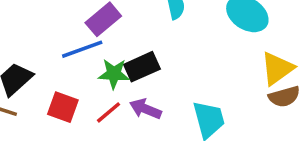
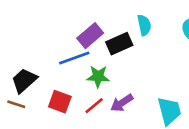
black rectangle: (142, 67) -> (119, 44), moved
purple arrow: (145, 109) -> (122, 103), turned -55

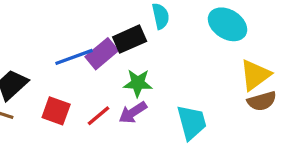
purple rectangle: (90, 36) -> (102, 54), moved
green star: (98, 77) -> (138, 83), moved

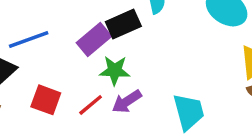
blue line: (74, 57) -> (29, 40), moved
green star: (138, 83) -> (115, 71), moved

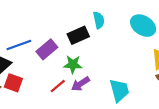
purple rectangle: (94, 40) -> (47, 49), moved
red square: (46, 100) -> (13, 83), moved

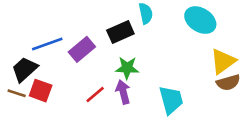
green star: (73, 64) -> (127, 68), moved
purple arrow: (80, 84) -> (123, 92), turned 108

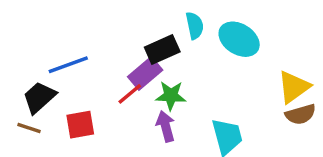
cyan ellipse: (200, 20) -> (239, 39), moved
purple rectangle: (82, 49) -> (145, 73), moved
red square: (41, 91) -> (80, 125), moved, turned -30
red line: (95, 95) -> (130, 94), moved

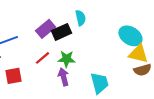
cyan ellipse: (239, 39) -> (130, 36), moved
purple rectangle: (145, 73) -> (45, 29), moved
yellow triangle: (294, 87) -> (138, 54), turned 50

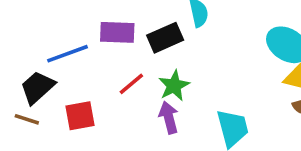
purple rectangle: (45, 29) -> (117, 32), moved, turned 42
green star: (66, 59) -> (174, 86), turned -30

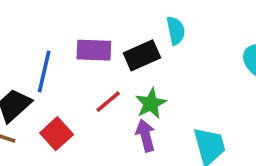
blue line: (68, 54) -> (44, 71), turned -57
red square: (80, 116) -> (57, 134), turned -32

